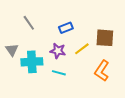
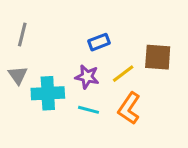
gray line: (29, 23) -> (22, 35), moved, turned 49
orange L-shape: (102, 71) -> (129, 108), moved

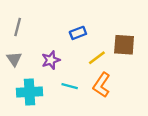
purple star: (87, 77) -> (51, 60), moved, turned -30
cyan cross: (48, 93) -> (29, 92), moved

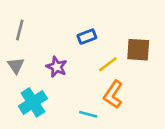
purple star: (51, 60) -> (57, 67), turned -30
cyan line: (70, 86) -> (88, 114), moved
cyan cross: (29, 92) -> (33, 102), turned -30

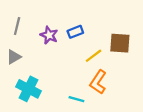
gray triangle: (16, 66) -> (14, 57), turned 35
purple star: (57, 67) -> (49, 35), moved
cyan cross: (33, 102) -> (28, 89), turned -30

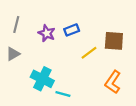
orange L-shape: (98, 82) -> (113, 82), moved
cyan cross: (28, 89) -> (42, 79), moved
cyan line: (76, 99) -> (63, 94), moved

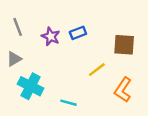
gray line: (16, 25) -> (18, 27), turned -35
yellow line: (89, 53) -> (97, 70), moved
cyan cross: (42, 79) -> (31, 86), moved

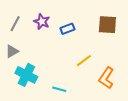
gray line: (18, 27) -> (15, 24), turned 49
purple star: (51, 36) -> (42, 22), moved
brown square: (124, 45) -> (107, 25), moved

